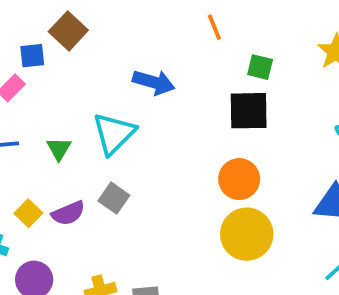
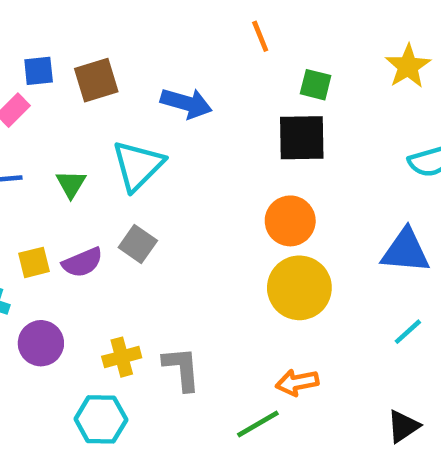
brown square: (68, 31) -> (96, 80), moved, turned 30
yellow square: (28, 213) -> (34, 262), turned 32

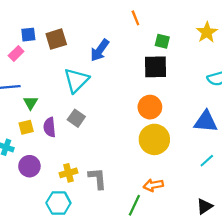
blue arrow: (186, 103) -> (100, 50), turned 110
green triangle: (71, 184) -> (31, 103), moved
purple semicircle: (82, 262) -> (50, 127), turned 108
green line: (258, 424) -> (134, 205), turned -35

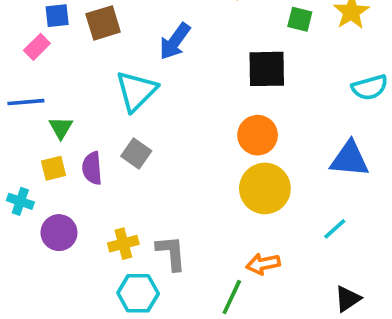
green square: (162, 41) -> (300, 19), moved
cyan line: (207, 161) -> (335, 229), moved
cyan hexagon: (58, 203) -> (138, 293), moved

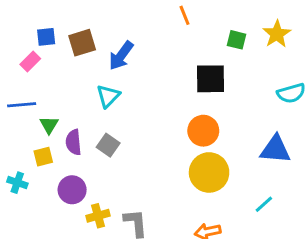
blue arrow: (175, 41) -> (121, 56), moved
cyan triangle: (136, 91) -> (108, 96), size x0.7
purple semicircle: (92, 168) -> (74, 142), moved
purple circle: (59, 233) -> (72, 190), moved

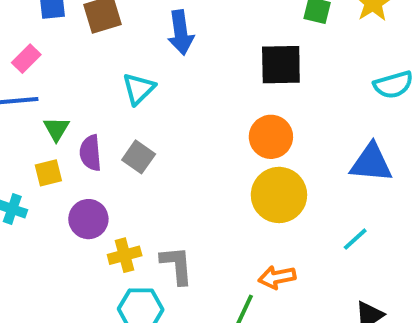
blue arrow: (121, 56) -> (181, 33), moved, turned -44
pink rectangle: (30, 61) -> (26, 59), moved

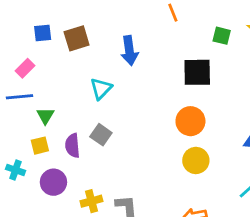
purple semicircle: (90, 153) -> (72, 146), moved
yellow circle: (279, 195) -> (196, 160), size x0.7
purple circle: (88, 219) -> (53, 182), moved

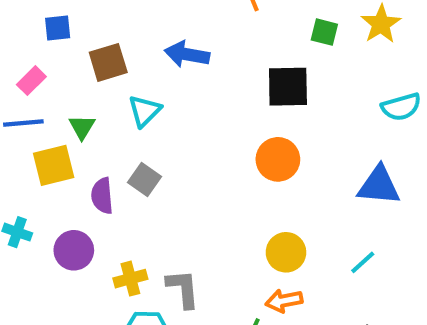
brown square: (77, 38) -> (108, 62), moved
blue arrow: (129, 51) -> (187, 54), turned 108
green triangle: (45, 116) -> (82, 127), moved
yellow square: (40, 146) -> (54, 165), moved, size x1.5
yellow circle: (196, 160) -> (286, 252), moved

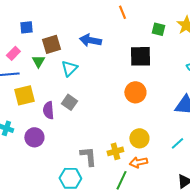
green triangle: (82, 127) -> (38, 61), moved
yellow cross: (130, 279) -> (115, 151), moved

